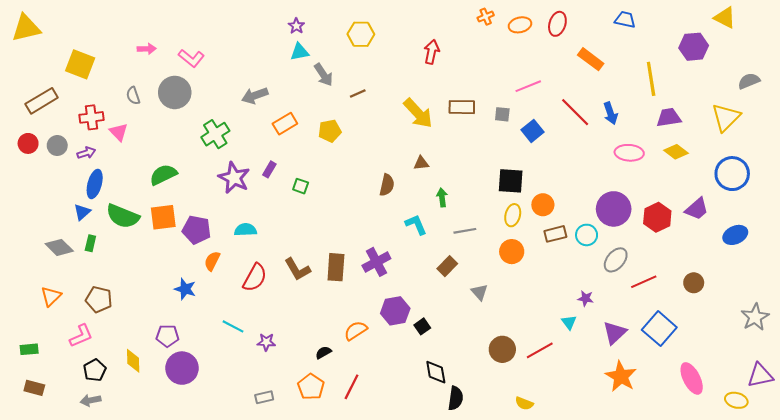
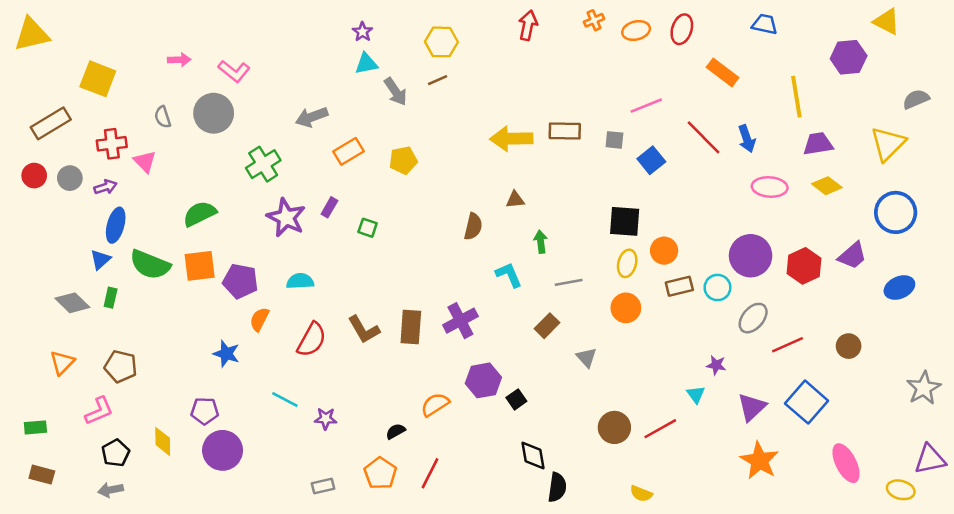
red arrow: (432, 52) -> (528, 25), moved
brown line: (358, 93) -> (438, 80), moved
yellow arrow: (418, 113) -> (511, 139), turned 132

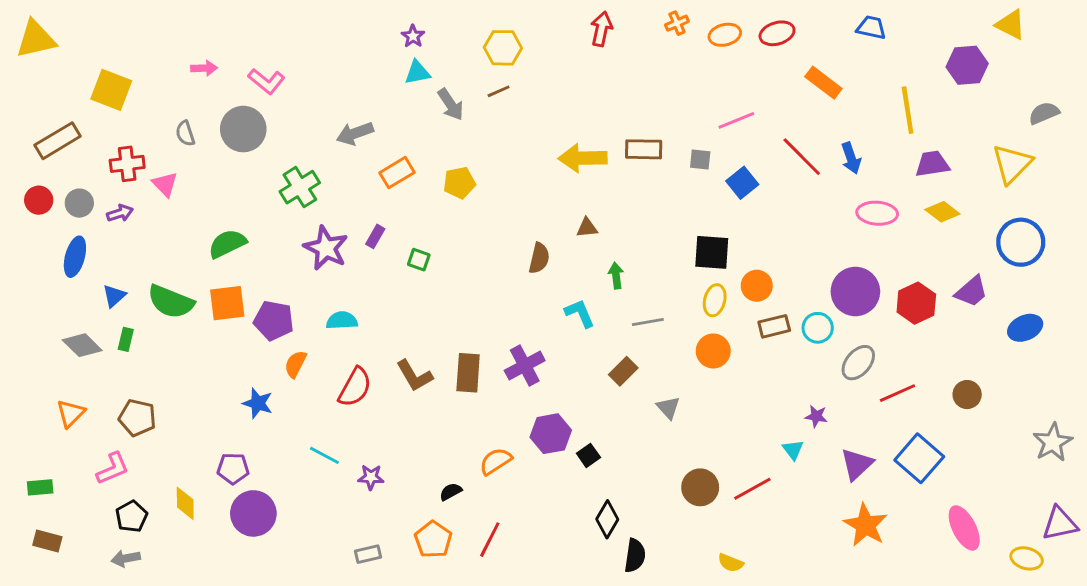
red ellipse: (682, 29) -> (777, 33), turned 56
blue ellipse: (116, 225) -> (75, 257), moved
black diamond: (533, 455) -> (607, 519), turned 40

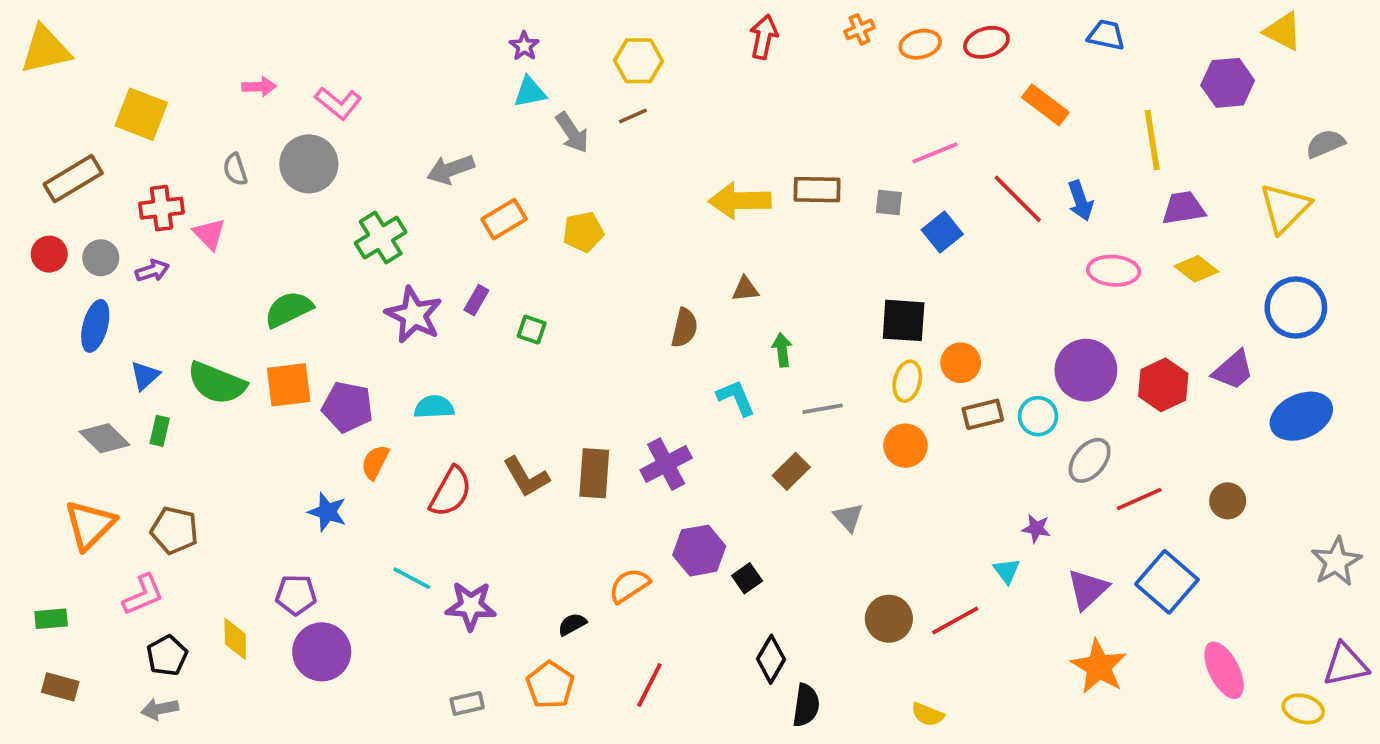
blue ellipse: (1025, 328) -> (1301, 416), size x1.4
orange triangle: (71, 413) -> (90, 525), size x1.4
purple star: (371, 477) -> (471, 606), size x1.5
red line: (490, 540) -> (649, 685), moved

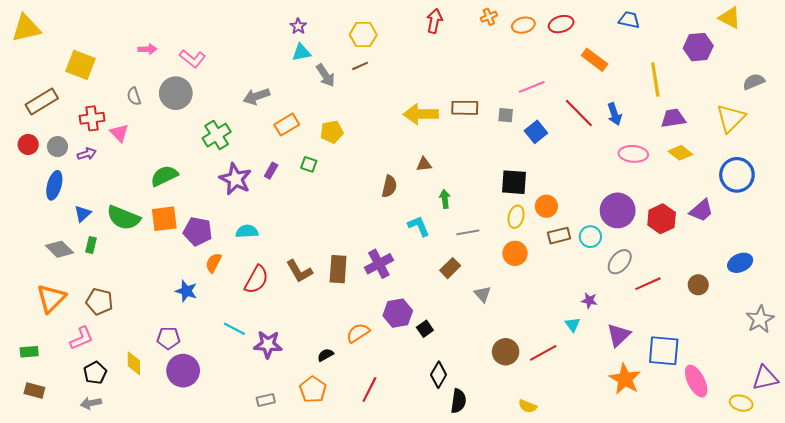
green square: (532, 330) -> (309, 164), moved
blue ellipse: (1301, 416) -> (740, 263), moved, size x0.7
blue square: (1167, 582) -> (664, 351), moved, turned -36

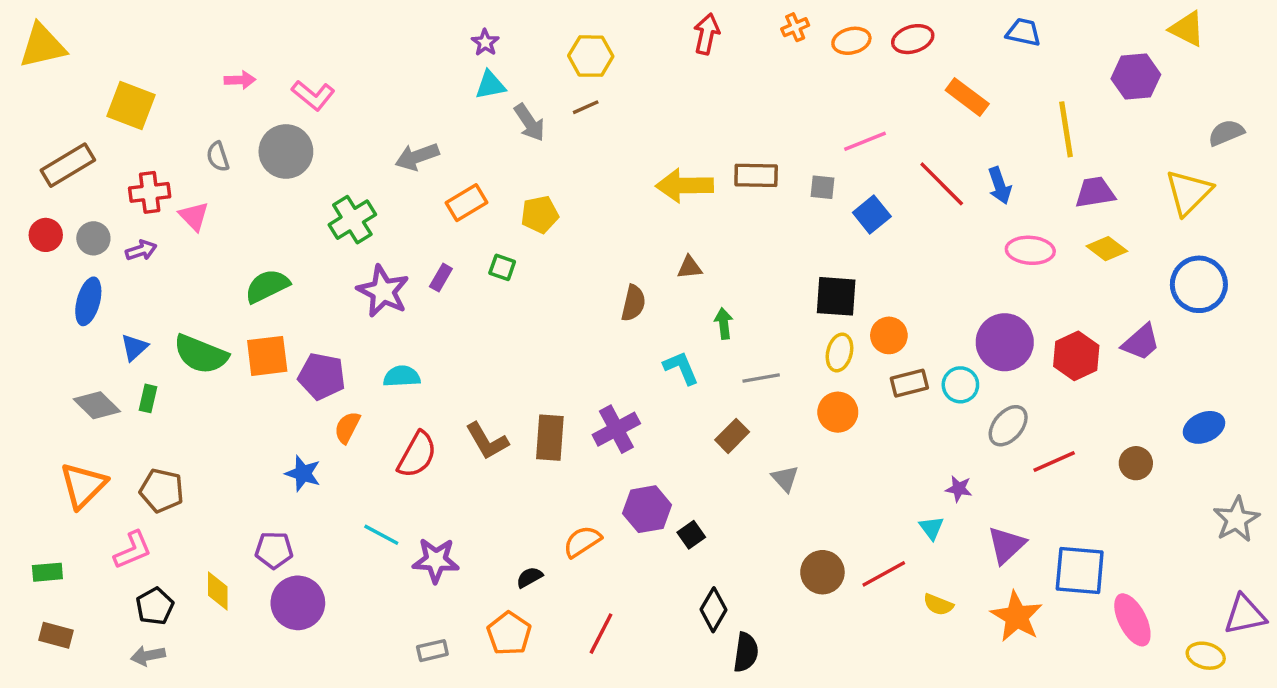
yellow semicircle: (528, 406) -> (938, 605), moved

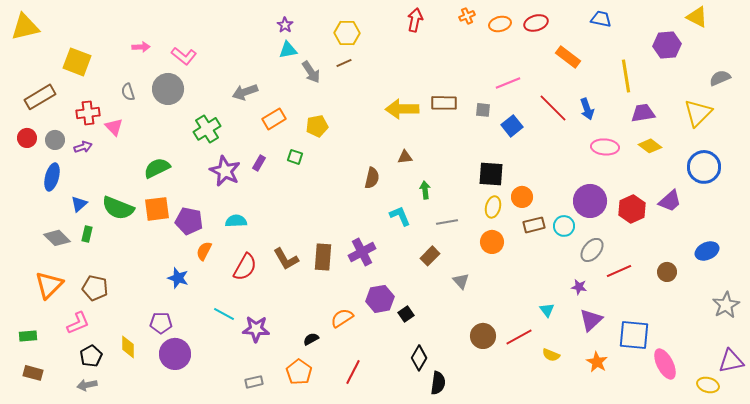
purple star: (959, 489) -> (579, 287), moved
orange star: (1017, 616) -> (597, 362), size x0.7

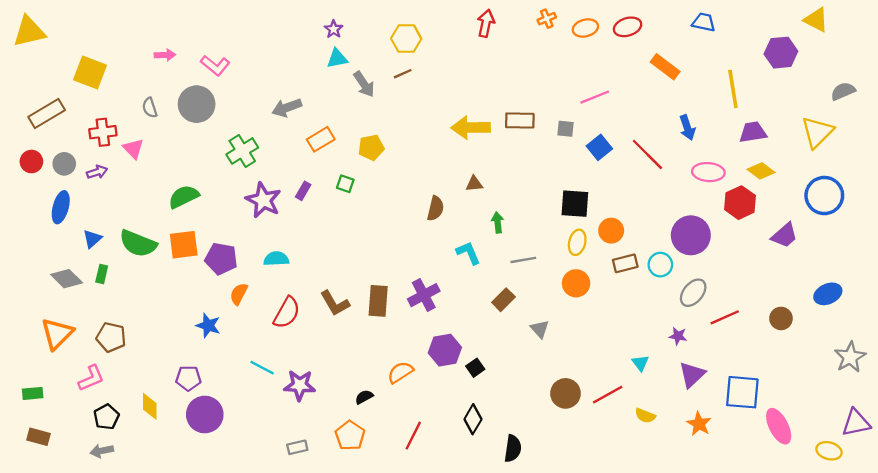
red line: (553, 108) -> (647, 154), moved
red hexagon: (632, 209) -> (740, 203), moved
black diamond: (419, 358) -> (473, 419), moved

